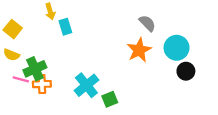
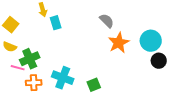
gray semicircle: (147, 23) -> (107, 21), moved
orange cross: (42, 84) -> (34, 83), moved
cyan cross: (86, 85) -> (63, 78), moved, turned -30

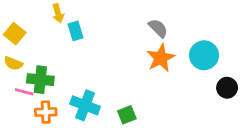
gray semicircle: (107, 21) -> (158, 28), moved
green cross: (30, 59) -> (40, 80), turned 30
black circle: (159, 61) -> (227, 88), moved

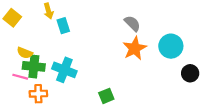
yellow square: (15, 34) -> (12, 18), moved
yellow semicircle: (13, 63) -> (25, 53), moved
cyan cross: (85, 105) -> (64, 70), moved

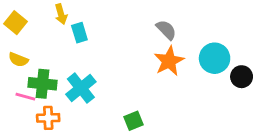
yellow semicircle: (25, 53) -> (18, 60), moved
cyan cross: (64, 70) -> (81, 88), turned 30
black circle: (190, 73) -> (242, 77), moved

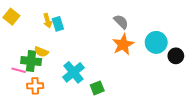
yellow arrow: (61, 14) -> (48, 21), moved
yellow semicircle: (18, 60) -> (41, 52), moved
cyan cross: (81, 88) -> (73, 72), moved

